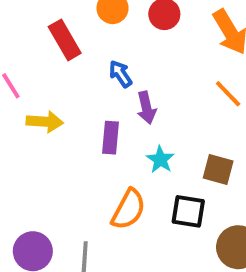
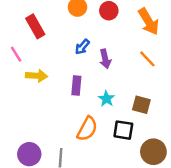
red rectangle: (65, 40) -> (35, 26), moved
blue arrow: (121, 74) -> (82, 47), turned -105
purple arrow: (146, 108) -> (105, 59), moved

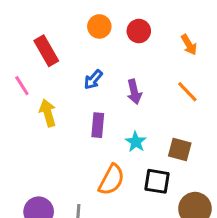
orange arrow: (149, 22) -> (189, 45), size x0.6
blue arrow: (82, 47) -> (93, 80), moved
yellow arrow: (37, 76) -> (48, 113), turned -110

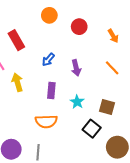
orange circle: (99, 26) -> (49, 15), moved
orange semicircle: (111, 180) -> (46, 121), moved, turned 60
black square: (157, 181) -> (92, 129), turned 30

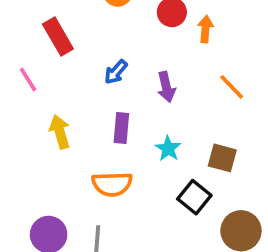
orange arrow: (113, 36) -> (205, 29), moved, turned -144
yellow arrow: (17, 82) -> (60, 132), moved

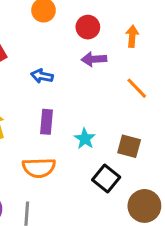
orange arrow: (205, 29) -> (132, 36), moved
blue arrow: (116, 72) -> (42, 76), turned 60
purple arrow: (166, 87) -> (94, 59), moved, turned 100

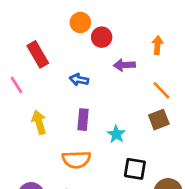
red circle: (88, 27) -> (102, 37), moved
brown square: (129, 146) -> (159, 120), moved, turned -36
black square: (106, 178) -> (135, 169), turned -30

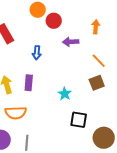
blue arrow: (79, 80) -> (37, 53), turned -96
purple rectangle: (83, 120) -> (29, 83), moved
orange semicircle: (76, 160) -> (16, 113), moved

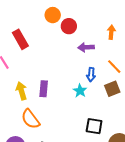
blue arrow: (37, 53) -> (91, 75), moved
cyan star: (65, 94) -> (80, 91), moved
orange semicircle: (16, 113) -> (30, 119), turned 55

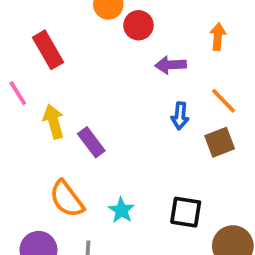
purple rectangle: (44, 89) -> (91, 142), turned -42
yellow arrow: (21, 91) -> (54, 121), moved
cyan star: (80, 91) -> (121, 210), moved

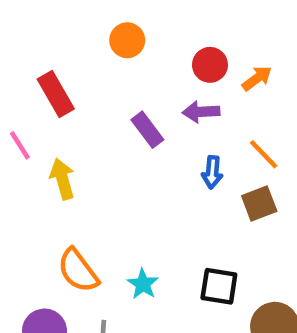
red circle: (138, 25) -> (210, 65), moved
orange arrow: (218, 37) -> (257, 78), turned 48
purple rectangle: (91, 142) -> (147, 130), moved

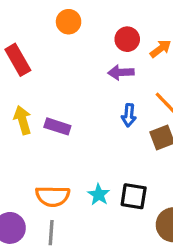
purple rectangle: (147, 130) -> (57, 126), moved, turned -35
orange semicircle: (78, 271) -> (53, 196), moved, turned -52
cyan star: (143, 284) -> (99, 195), moved

